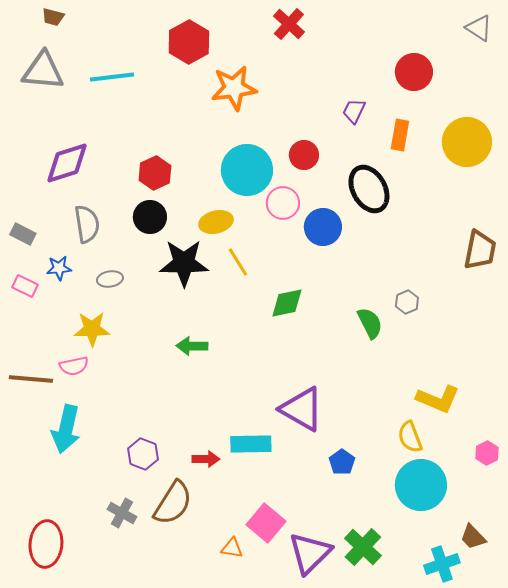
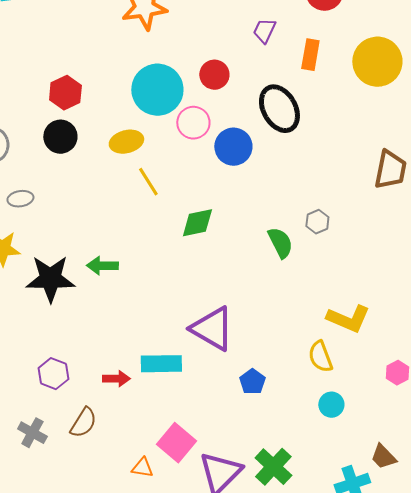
black star: (184, 263) -> (50, 279), moved
cyan circle: (421, 485) -> (331, 405), size x0.5
brown semicircle: (173, 503) -> (83, 423), size x0.7

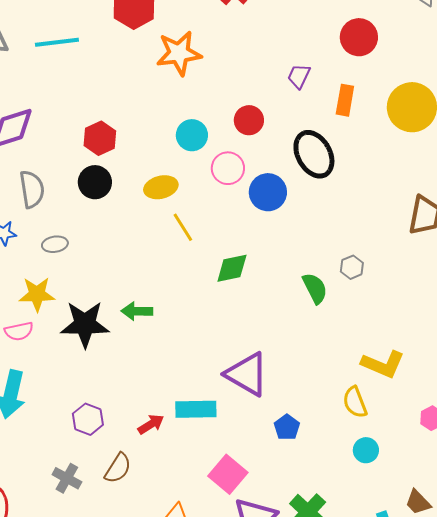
cyan circle: (157, 90) -> (192, 135), size x0.6
red arrow: (116, 379) -> (151, 424), turned -32
pink square: (176, 443) -> (228, 474), moved

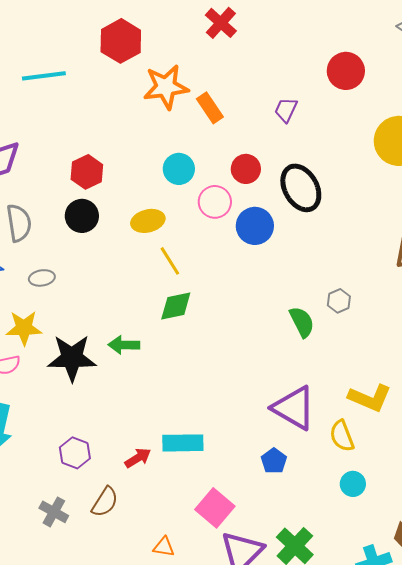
orange rectangle: (345, 100) -> (210, 108), moved, turned -44
red circle: (249, 120) -> (246, 169), moved
green diamond: (232, 268) -> (176, 306), moved
purple triangle: (247, 374) -> (294, 408), moved

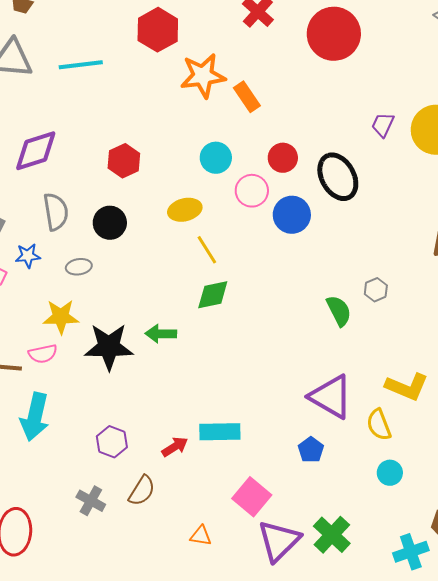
red circle: (346, 71) -> (334, 34), moved, size x1.4
purple trapezoid: (286, 110) -> (383, 125), moved
black circle: (82, 216) -> (110, 223), moved

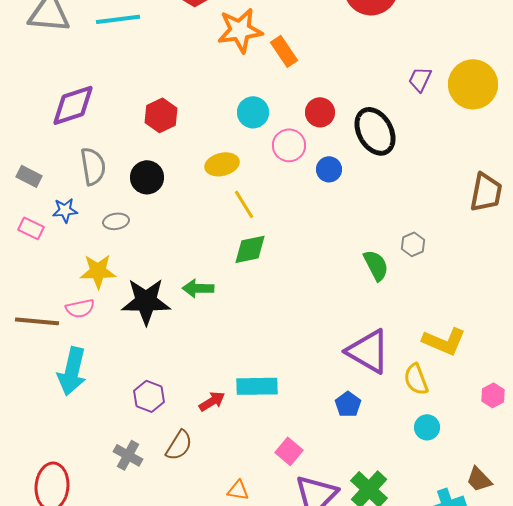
blue circle: (292, 215) -> (329, 169), size x0.7
pink square: (252, 497) -> (289, 451), size x0.7

